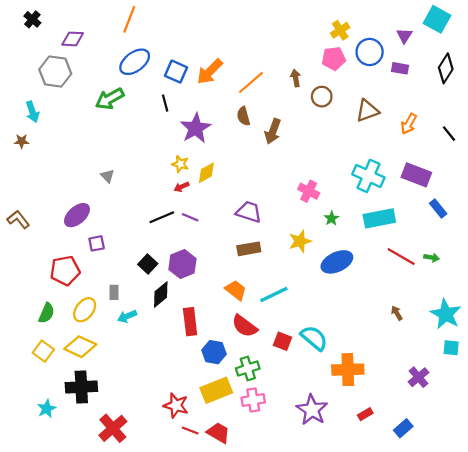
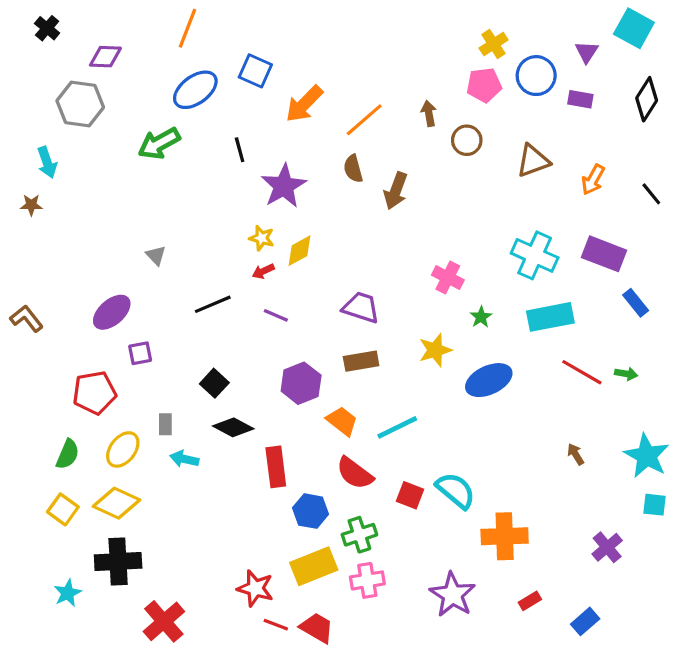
blue square: (176, 72) -> (255, 71), moved
black line: (162, 217) -> (213, 304), moved
purple hexagon: (182, 264) -> (301, 383), moved
black diamond: (161, 295) -> (233, 427), turned 68
cyan arrow: (127, 316) -> (184, 459), turned 36

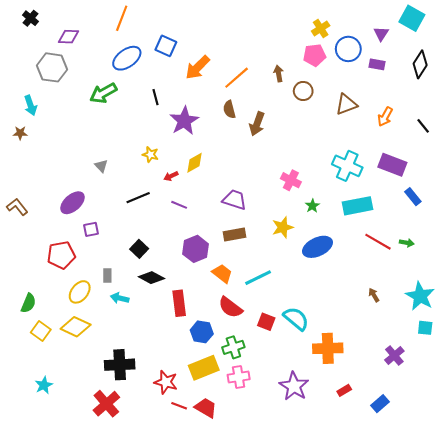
yellow star: (262, 238) -> (150, 155), moved
green semicircle: (68, 454) -> (28, 303), moved
black cross: (118, 561) -> (120, 365), moved

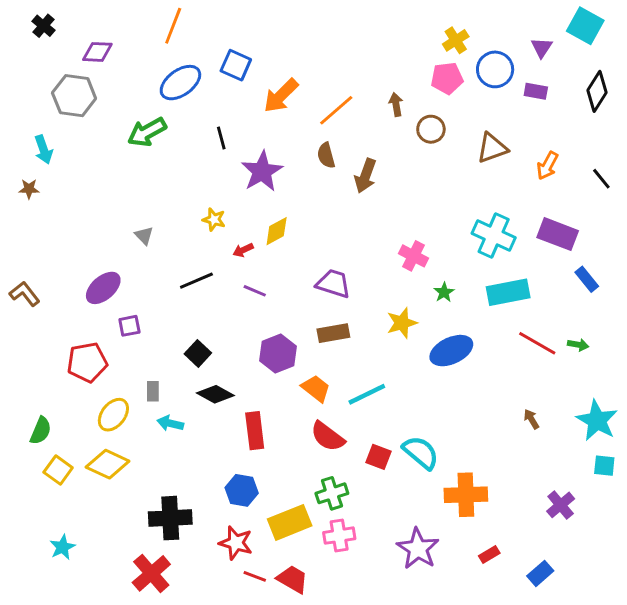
blue hexagon: (202, 332) -> (242, 490), moved

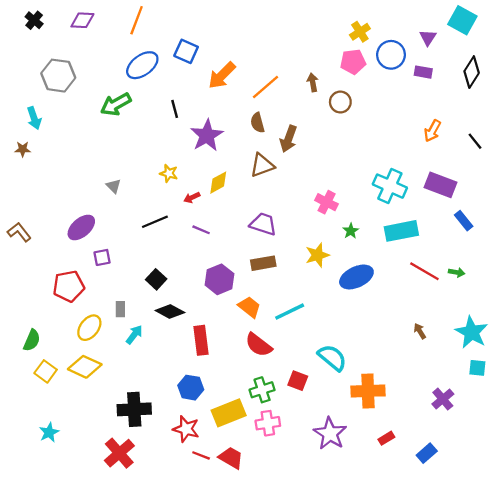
purple diamond: (97, 52) -> (82, 20), moved
brown triangle: (492, 148) -> (262, 165), moved
cyan arrow: (170, 423) -> (134, 335), turned 114
red square: (379, 457) -> (298, 381), moved

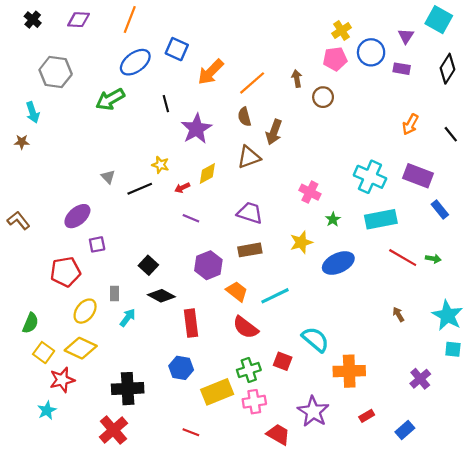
black line: (155, 222) -> (140, 189), moved
red star: (186, 429) -> (62, 380), moved, turned -30
red trapezoid: (231, 458) -> (278, 434), moved

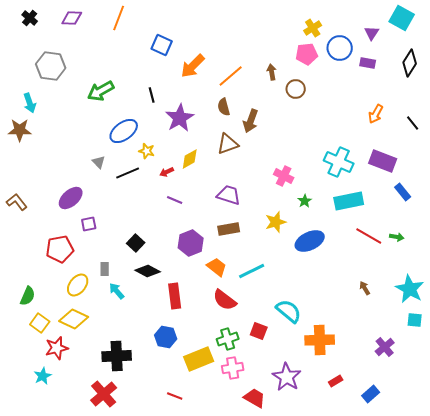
blue ellipse: (135, 62) -> (124, 131), moved
brown star: (22, 142) -> (20, 130), size x1.6
cyan arrow: (128, 318) -> (117, 291), turned -78

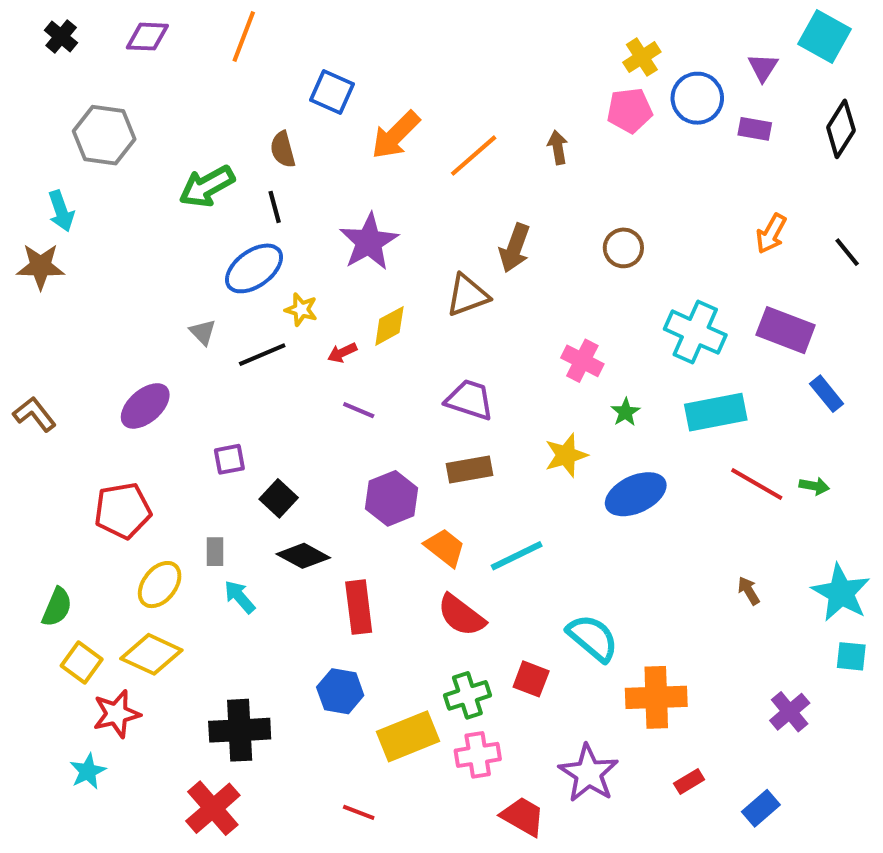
brown circle: (296, 89) -> (623, 248), moved
black line: (152, 95) -> (275, 207), moved
brown semicircle: (224, 107) -> (283, 149), moved
purple square: (89, 224) -> (229, 459), moved

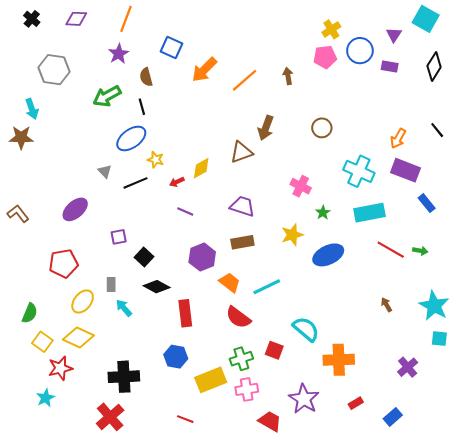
orange arrow: (771, 234) -> (398, 138), moved
purple star: (369, 242) -> (119, 54), moved, size x0.7

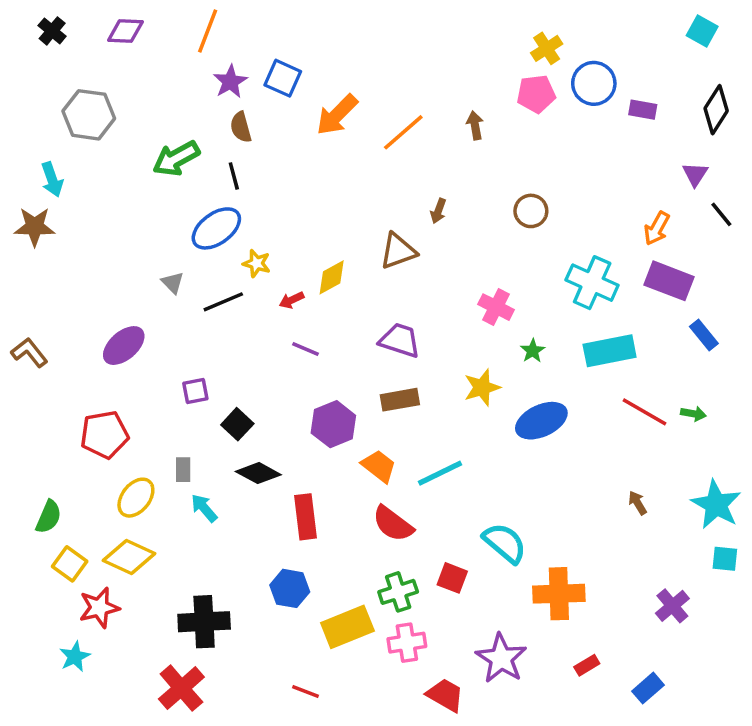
cyan square: (426, 19) -> (702, 31), size x0.7
purple triangle: (394, 35) -> (695, 174), moved
purple star: (119, 54) -> (230, 82), moved
brown arrow: (266, 128) -> (438, 211), size x0.6

